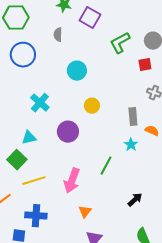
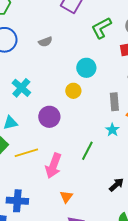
gray semicircle: (58, 35) -> (45, 42), moved, turned -112
cyan circle: (77, 71) -> (86, 68), moved
yellow line: (34, 181) -> (26, 153), moved

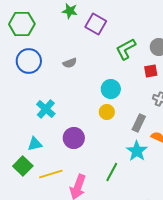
yellow circle: (73, 91) -> (107, 112), moved
gray rectangle: (114, 102) -> (139, 123), turned 30
cyan star: (112, 130) -> (137, 151), size x1.5

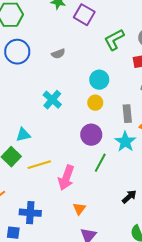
cyan cross: (46, 109) -> (52, 100), moved
gray rectangle: (139, 123) -> (127, 114), turned -30
purple circle: (74, 138) -> (91, 135), moved

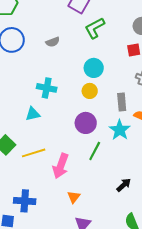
green L-shape: (114, 40) -> (95, 28), moved
cyan cross: (52, 100) -> (47, 88), turned -30
cyan triangle: (23, 135) -> (33, 114), moved

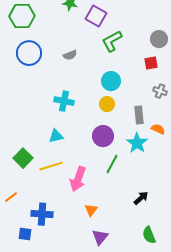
cyan triangle: (33, 114) -> (56, 136), moved

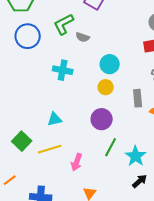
green L-shape: (112, 41) -> (64, 24), moved
gray semicircle: (70, 55) -> (83, 37), moved, turned 40
cyan cross: (64, 101) -> (63, 70), moved
cyan star: (137, 143) -> (136, 156), moved
pink arrow: (78, 179) -> (77, 162), size x0.7

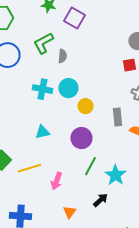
gray semicircle: (83, 37) -> (62, 56), turned -104
cyan circle: (110, 64) -> (68, 88), moved
cyan triangle: (55, 119) -> (42, 132), moved
black arrow: (140, 181) -> (100, 200), moved

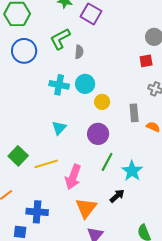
cyan triangle: (42, 132) -> (59, 128), turned -35
pink arrow: (56, 181) -> (73, 177), size x1.4
orange triangle: (69, 212) -> (86, 208), size x1.6

